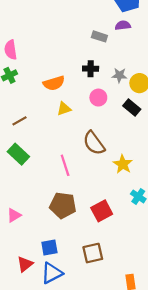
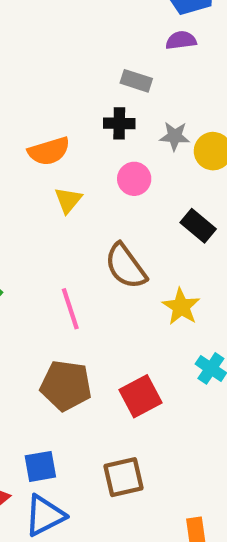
gray rectangle: (99, 36) -> (136, 81), moved
black rectangle: (132, 108) -> (198, 226), moved
yellow triangle: (64, 109) -> (68, 200), turned -32

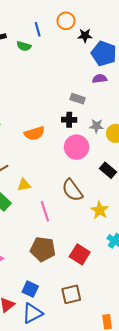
pink circle: (134, 179) -> (77, 147), size x1.5
yellow triangle: (68, 200) -> (24, 185), moved, turned 40
red square: (141, 396) -> (80, 254), turned -30
blue square: (40, 466) -> (30, 289), turned 35

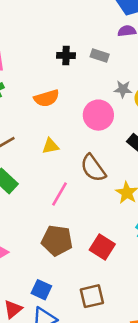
black cross: (69, 120) -> (66, 56), moved
yellow triangle: (24, 185) -> (50, 146), moved
pink line: (45, 211) -> (60, 194), turned 48

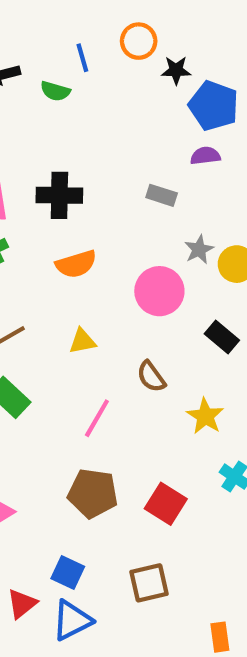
black cross: (66, 56) -> (59, 195), moved, size x1.5
gray star: (123, 89) -> (199, 249), turned -30
brown semicircle: (93, 168) -> (151, 377), size x0.7

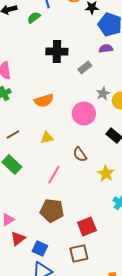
green semicircle: (55, 91) -> (34, 18), turned 128
black cross: (59, 195) -> (57, 52), moved
gray rectangle: (162, 195) -> (85, 68), turned -56
red square: (166, 504) -> (87, 227), moved, turned 36
red triangle: (22, 604) -> (18, 239), moved

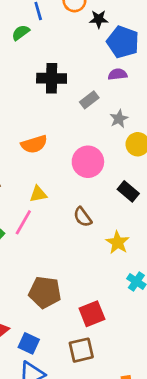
gray star: (103, 94) -> (119, 119), moved
pink line: (54, 175) -> (23, 222), moved

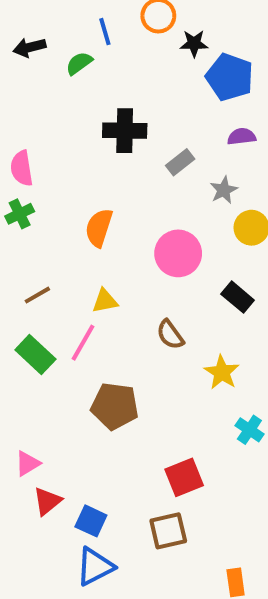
purple semicircle: (118, 74) -> (242, 137), moved
orange semicircle: (34, 144) -> (99, 228), turned 125
brown pentagon: (45, 292) -> (115, 406), moved

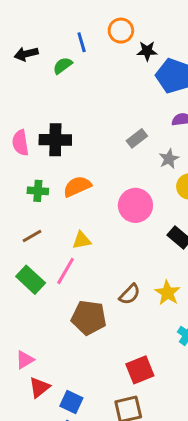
black cross: (125, 131) -> (55, 140), moved
green cross: (20, 214) -> (38, 191), moved, turned 30
orange semicircle: (99, 228) -> (77, 186), turned 48
brown semicircle: (170, 335) -> (130, 294), moved, turned -100

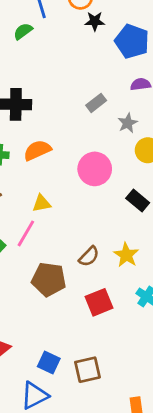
black star: (147, 51) -> (95, 21), moved
red square: (140, 370) -> (99, 302), moved
blue square: (71, 402) -> (49, 362), moved

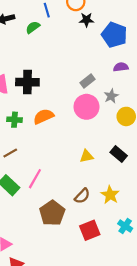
pink circle: (95, 169) -> (86, 107), moved
yellow triangle: (42, 203) -> (86, 156), moved
brown pentagon: (49, 279) -> (52, 213), turned 30

